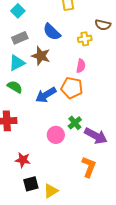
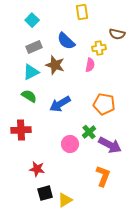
pink semicircle: (81, 66) -> (90, 65), moved
orange pentagon: (72, 88) -> (104, 104), moved

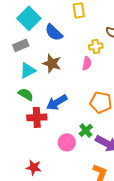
cyan square: (32, 20) -> (29, 18), size x1.6
blue semicircle: (66, 41) -> (54, 32), moved
gray rectangle: (34, 47) -> (21, 45), moved
red cross: (21, 130) -> (37, 117), moved

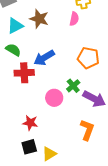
red star: (34, 167) -> (30, 123), moved

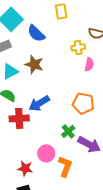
pink semicircle: (74, 19) -> (89, 64), moved
pink circle: (54, 98) -> (46, 153), moved
orange L-shape: (87, 130) -> (65, 166), moved

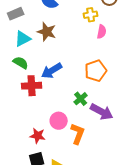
orange pentagon: (83, 103) -> (96, 71), turned -30

